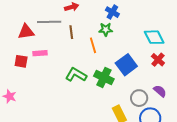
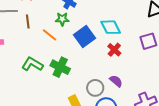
orange line: (93, 45) -> (50, 35), turned -35
blue square: (126, 65) -> (85, 37), moved

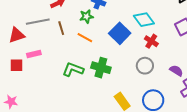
green star: (62, 19) -> (86, 16), moved
purple semicircle: (116, 81) -> (176, 71), moved
gray circle: (95, 88) -> (145, 66), moved

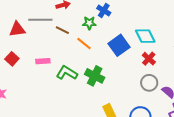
brown line: (61, 28) -> (62, 30), turned -56
pink rectangle: (34, 54) -> (43, 61), moved
red square: (17, 65) -> (12, 59), turned 32
gray circle: (145, 66) -> (149, 83), moved

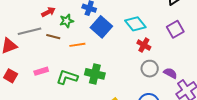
green star: (89, 23) -> (67, 21), moved
orange line: (84, 44) -> (77, 45), turned -35
blue square: (119, 45) -> (101, 27), moved

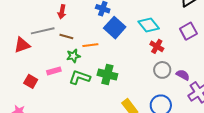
red arrow: (48, 12) -> (62, 12), turned 128
green star: (67, 21) -> (73, 56), moved
red square: (11, 76) -> (31, 81), moved

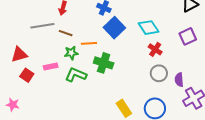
red triangle: (22, 45) -> (19, 54), moved
green cross: (107, 75) -> (104, 63), moved
purple semicircle: (183, 75) -> (179, 80), turned -128

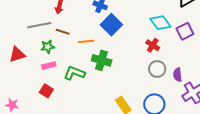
cyan diamond: (148, 28) -> (160, 23), moved
green star: (71, 53) -> (48, 47), moved
red square: (27, 75) -> (46, 91), moved

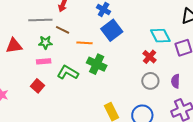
purple semicircle: (178, 75) -> (175, 81), moved

